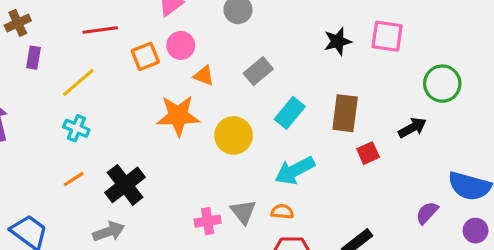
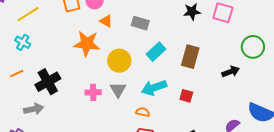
gray rectangle: (258, 71) -> (140, 23), turned 48
red square: (368, 153) -> (186, 96), moved, turned 32
gray triangle: (243, 212) -> (118, 90), moved
pink cross: (208, 221) -> (93, 92), moved

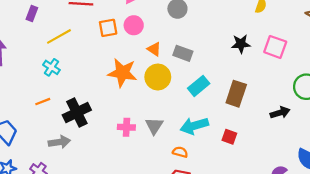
orange triangle: (106, 21) -> (154, 49), moved
yellow circle: (119, 61) -> (158, 77), moved

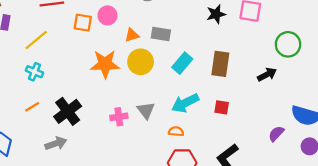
orange square: (108, 28) -> (83, 23), turned 30
orange triangle: (154, 49) -> (132, 35), turned -40

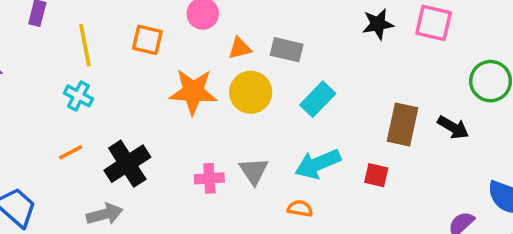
orange square: (83, 23) -> (147, 40), moved
yellow line: (36, 40) -> (85, 45), turned -65
brown rectangle: (220, 64) -> (403, 124), moved
black arrow: (267, 75) -> (453, 127), turned 54

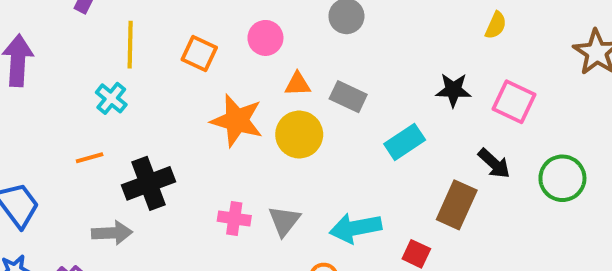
cyan rectangle: (318, 99) -> (405, 142), moved
black arrow: (453, 127) -> (494, 163), moved

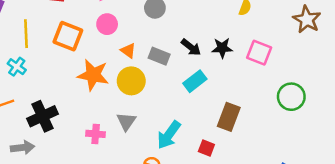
orange square: (199, 53) -> (68, 36), size x1.4
orange triangle: (298, 84) -> (128, 51), turned 42
black arrow: (494, 163) -> (191, 47), moved
gray triangle: (284, 221) -> (126, 121), moved
cyan arrow: (355, 228) -> (169, 135), turned -40

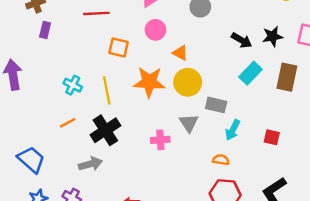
yellow line: (26, 34) -> (107, 91), moved
orange square: (68, 36) -> (119, 47), size x0.7
gray rectangle: (159, 56) -> (216, 105), moved
brown rectangle: (229, 117) -> (287, 77), moved
cyan arrow: (169, 135) -> (233, 130), size x0.7

